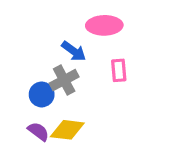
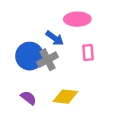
blue circle: (42, 94) -> (30, 56), moved, size x1.5
yellow diamond: (67, 130) -> (65, 97), moved

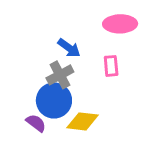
pink ellipse: (77, 19) -> (120, 24), moved
blue circle: (30, 56) -> (54, 100), moved

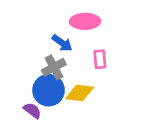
pink ellipse: (120, 24) -> (85, 21), moved
yellow diamond: (83, 121) -> (80, 93), moved

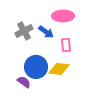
pink rectangle: (100, 59) -> (66, 45), moved
gray cross: (54, 67) -> (24, 31), moved

